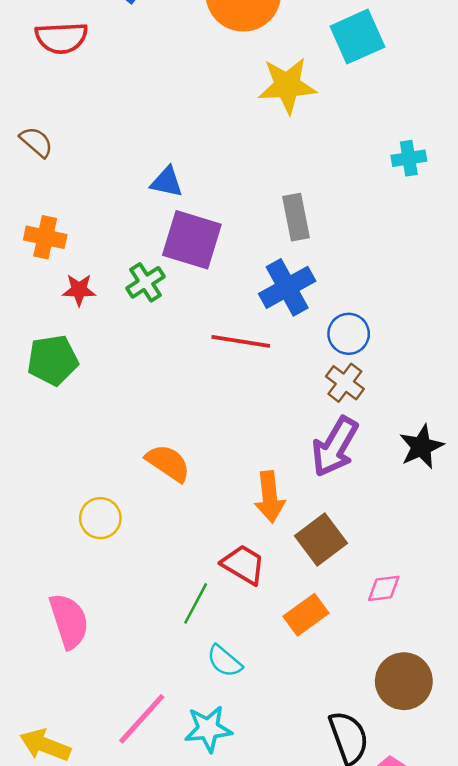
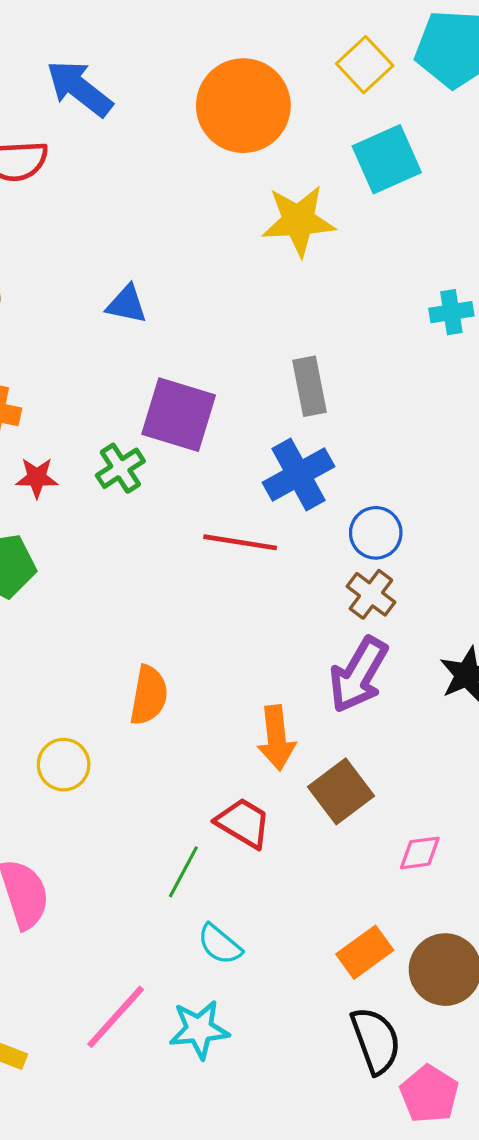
blue triangle: (167, 182) -> (127, 304), moved
orange semicircle: (168, 463) -> (149, 695), turned 66
orange rectangle: (306, 615) -> (365, 952), moved

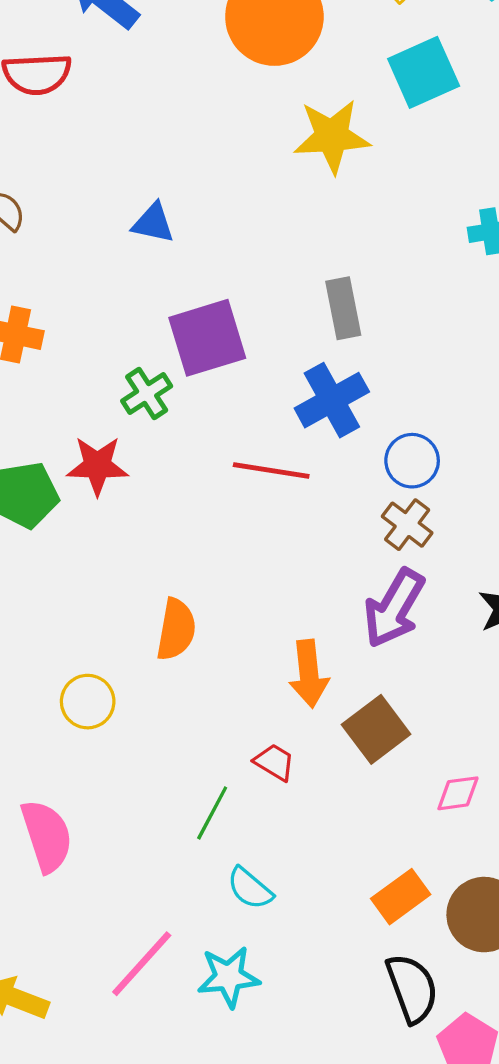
purple square: (179, 415) -> (207, 338), turned -34
red star: (37, 478) -> (97, 466), moved, size x1.4
red trapezoid: (243, 823) -> (274, 762), size x0.7

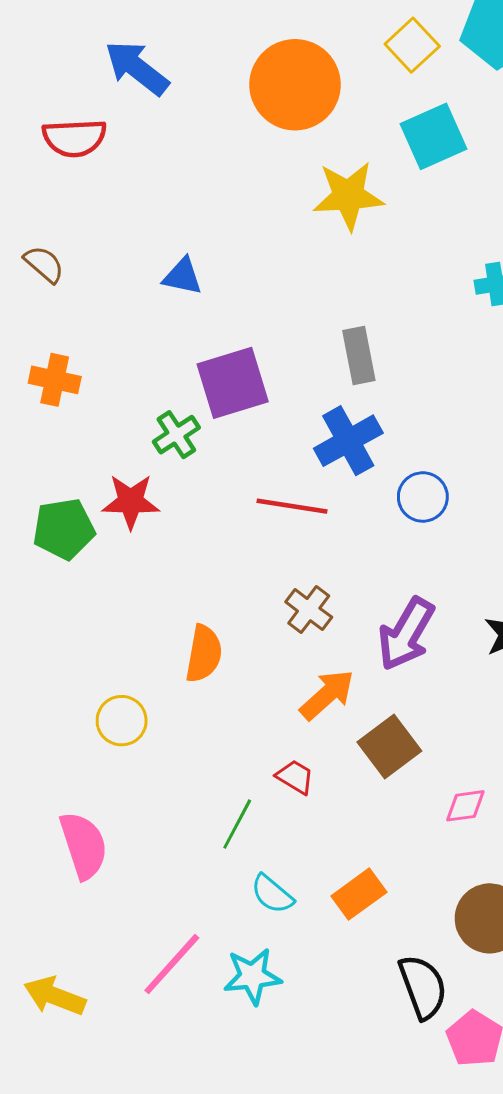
brown cross: (407, 525) -> (309, 610), moved
orange arrow: (309, 674) -> (327, 695), turned -126
orange rectangle: (401, 897) -> (359, 894), moved

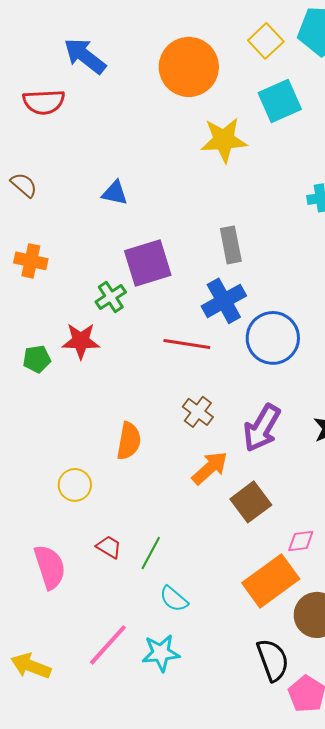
blue circle: (423, 497) -> (273, 338), size x1.6
green pentagon: (64, 529) -> (37, 359), size x0.7
red trapezoid: (295, 777) -> (109, 547), moved
orange rectangle: (359, 894) -> (271, 581), moved, size x1.6

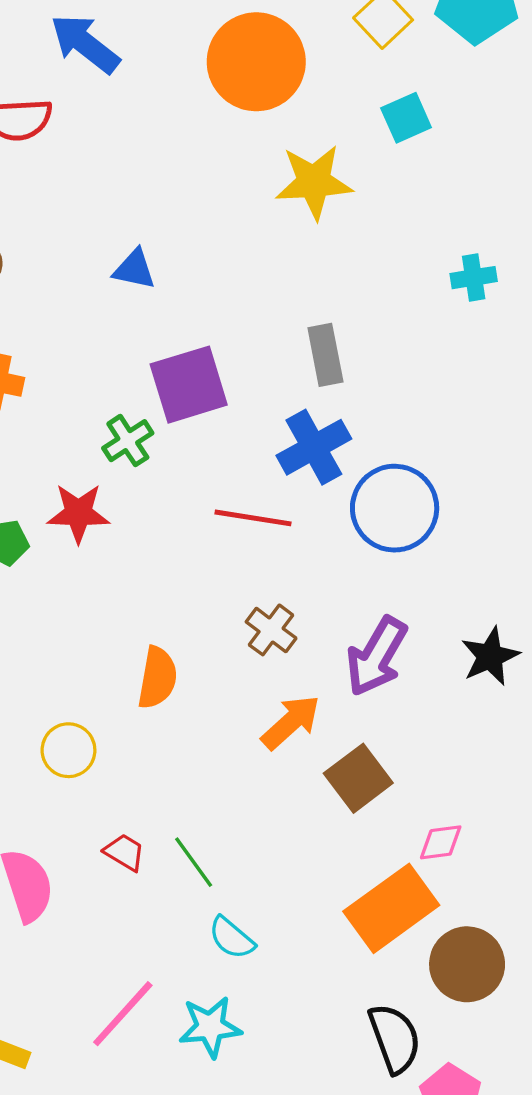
cyan square: (280, 101) -> (406, 118), size x0.7
green line: (151, 553) -> (194, 862), turned -64

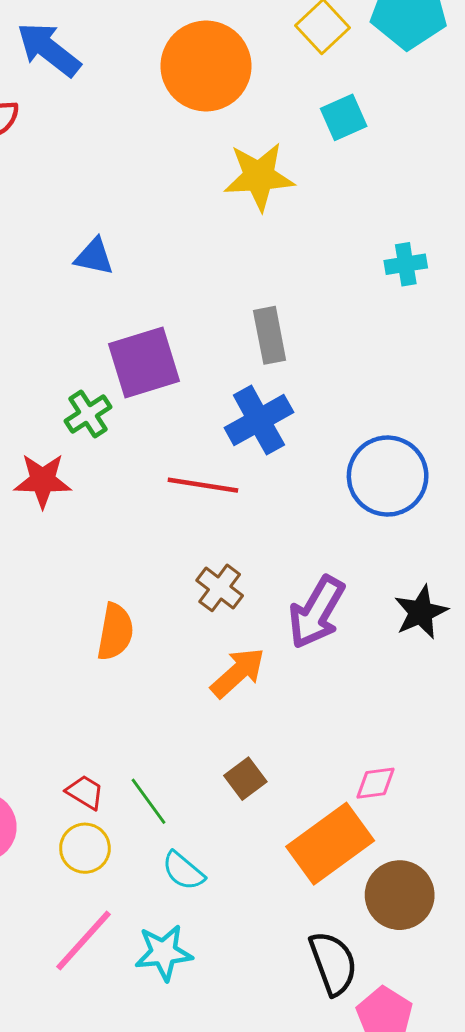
blue circle: (395, 508) -> (388, 476), moved
yellow circle: (68, 750) -> (85, 848), moved
brown square: (358, 778) -> (245, 779), moved, size x0.7

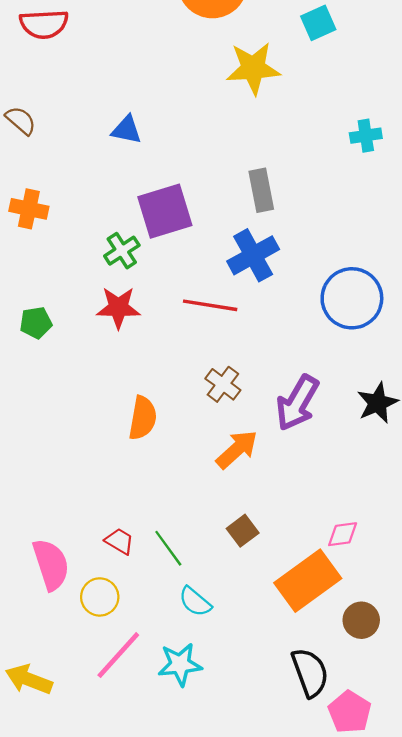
red star: (43, 481) -> (118, 308), moved
yellow circle: (85, 848) -> (100, 597), moved
brown circle: (400, 895) -> (361, 620), size x0.7

